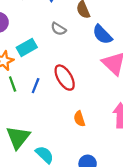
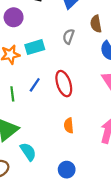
gray semicircle: (58, 29) -> (69, 37), turned 64
green line: (13, 84) -> (12, 94), moved

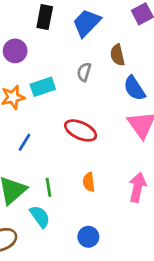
red ellipse: (64, 84) -> (81, 130), turned -45
blue line: (35, 85) -> (25, 142), moved
green line: (12, 94) -> (48, 187), moved

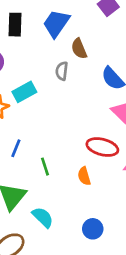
brown semicircle: (117, 55) -> (79, 49), moved
red ellipse: (81, 130) -> (102, 147), moved
green line: (48, 187) -> (45, 167), moved

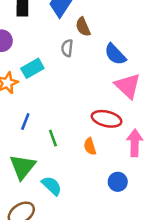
blue circle: (93, 229) -> (118, 182), moved

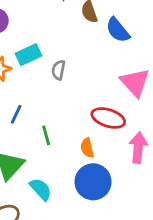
gray semicircle: (67, 48) -> (58, 70), moved
blue semicircle: (115, 54) -> (118, 30), moved
blue circle: (118, 182) -> (93, 182), moved, size x1.6

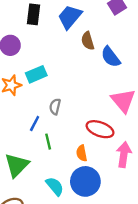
gray semicircle: (58, 70) -> (55, 107), moved
blue line: (16, 114) -> (35, 123), moved
cyan semicircle: (41, 189) -> (55, 186), moved

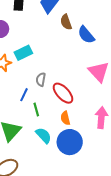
red ellipse: (100, 129) -> (63, 93), moved, turned 30
cyan semicircle: (55, 186) -> (44, 135), moved

